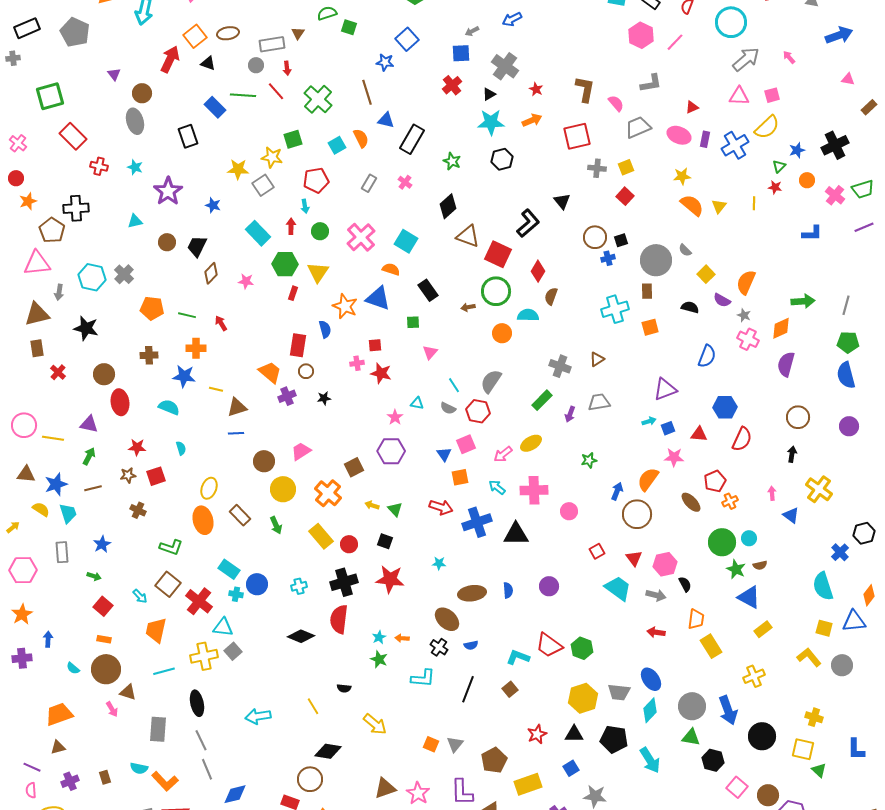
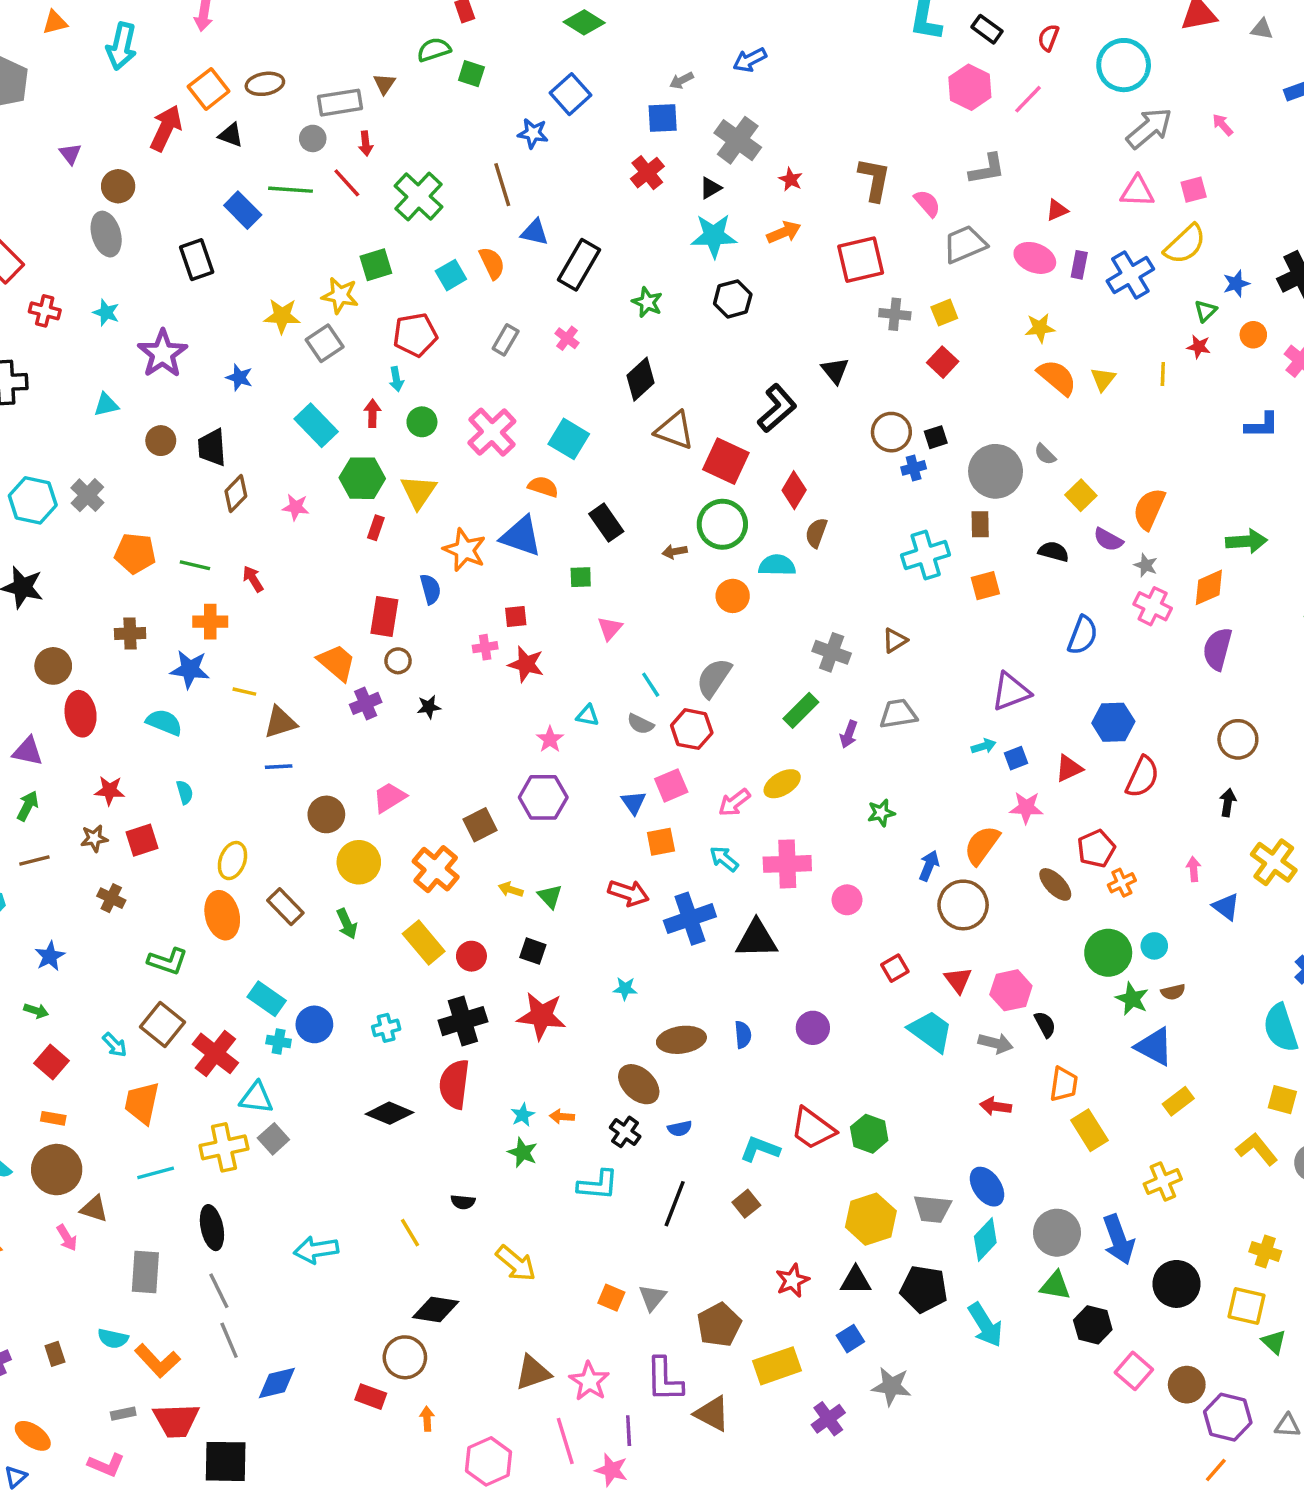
black trapezoid: (197, 246) -> (212, 447), turned -30
red triangle: (699, 434) -> (1069, 768), turned -30

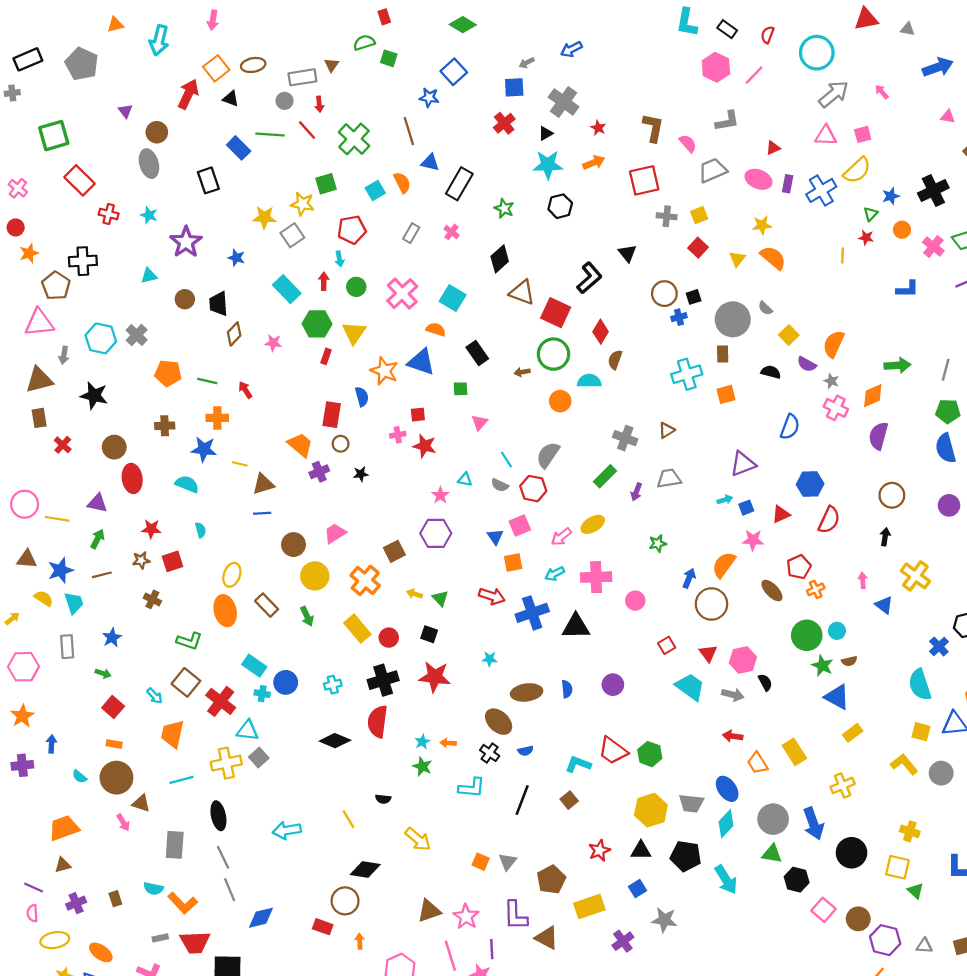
yellow triangle: (1103, 379) -> (737, 259), moved
cyan arrow: (724, 859) -> (555, 574), turned -66
orange trapezoid: (1064, 1084) -> (757, 763), moved, turned 140

